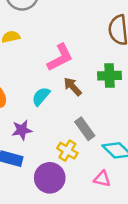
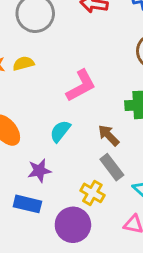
brown arrow: (73, 87) -> (109, 135), moved

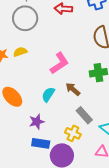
brown arrow: (109, 135) -> (73, 89), moved
blue rectangle: (27, 204) -> (41, 143), moved

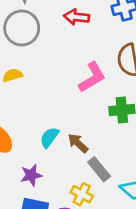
pink L-shape: (59, 63) -> (92, 77), moved
brown arrow: (73, 89) -> (78, 143), moved

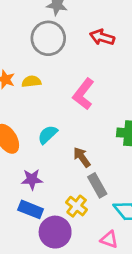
pink L-shape: (92, 77) -> (83, 94), moved, turned 148
cyan semicircle: (49, 137) -> (48, 135), moved

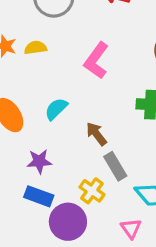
pink triangle: (109, 239) -> (131, 228), turned 36

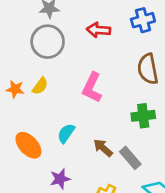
yellow semicircle: (36, 48) -> (40, 86), turned 144
gray rectangle: (115, 166) -> (130, 158), moved

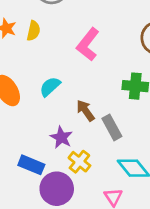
yellow semicircle: (40, 86) -> (34, 31), turned -36
purple star: (60, 179) -> (61, 137), moved, turned 30

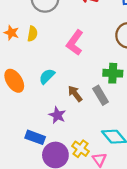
gray rectangle: (112, 127) -> (101, 95), moved
yellow cross: (79, 162) -> (81, 149), moved

